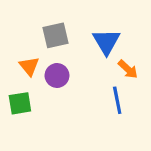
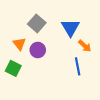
gray square: (55, 35) -> (37, 23), turned -36
green square: (20, 103) -> (13, 68), turned 35

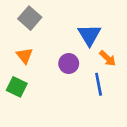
gray square: (37, 23) -> (30, 18), moved
purple circle: (38, 50) -> (69, 64), moved

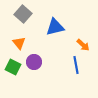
blue triangle: (89, 35) -> (55, 27), moved, turned 48
purple circle: (69, 64) -> (34, 62), moved

